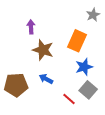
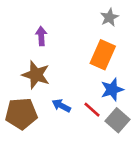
gray star: (93, 15) -> (109, 17), moved
brown star: (43, 50) -> (36, 75), moved
red line: (69, 99) -> (92, 110), moved

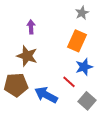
blue arrow: (61, 106) -> (46, 95), moved, size x1.6
gray square: (117, 120) -> (87, 101), moved

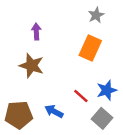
blue star: (84, 67) -> (107, 90), moved
brown pentagon: (16, 85) -> (19, 115), moved
blue arrow: (46, 95) -> (54, 111), size x0.7

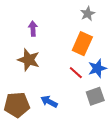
blue star: (107, 90) -> (97, 68), moved
red line: (81, 96) -> (76, 73), moved
gray square: (102, 118) -> (95, 96), moved, turned 30

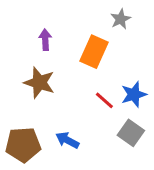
orange rectangle: (82, 44) -> (94, 52), moved
gray square: (95, 96) -> (131, 133), turned -36

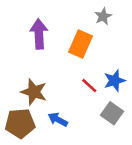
purple arrow: (45, 40) -> (39, 34), size x1.6
brown star: (39, 83) -> (34, 92), moved

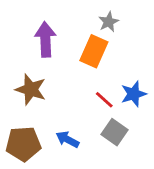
gray star: (103, 16) -> (109, 22), moved
brown star: (34, 92) -> (31, 89), moved
gray square: (112, 113) -> (114, 132), moved

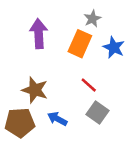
brown star: (31, 89) -> (35, 90), moved
blue star: (134, 94) -> (114, 47), moved, turned -30

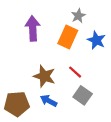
brown star: (35, 90) -> (44, 76), moved

